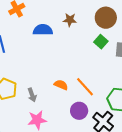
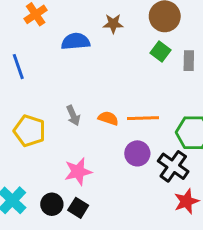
orange line: (85, 87) -> (143, 118), turned -45
gray arrow: (32, 95) -> (73, 115), moved

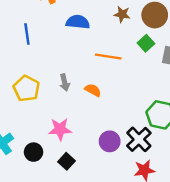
brown star: (113, 24) -> (122, 14), moved
orange line: (143, 118) -> (108, 56), moved
purple circle: (137, 153) -> (110, 141), moved
black square: (78, 208) -> (67, 161), moved

